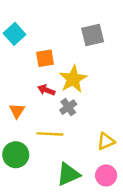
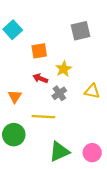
yellow star: (73, 79) -> (64, 69), size x0.7
yellow triangle: (106, 141) -> (92, 91), moved, turned 35

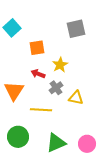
yellow triangle: (92, 91) -> (76, 98), moved
orange triangle: (15, 96) -> (14, 91), size x1.5
green circle: (14, 135) -> (18, 137), moved

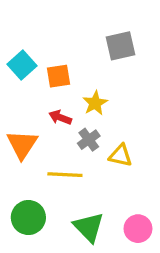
cyan square: (12, 28) -> (22, 65), moved
green triangle: (56, 143) -> (89, 227), turned -50

